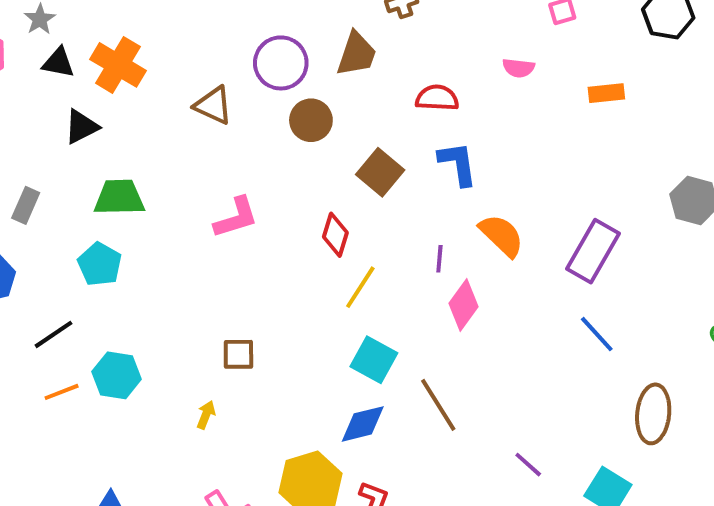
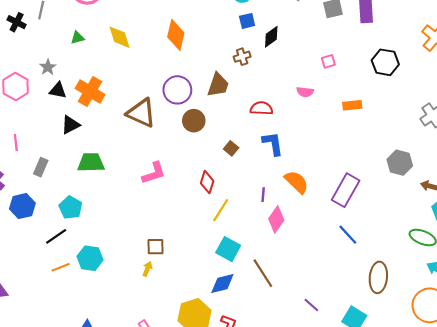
brown triangle: (213, 105) -> (141, 113), size x1.4
brown square: (380, 172) -> (231, 148), size x0.6
cyan pentagon: (100, 264) -> (71, 208), moved
yellow arrow: (206, 415) -> (147, 269), moved

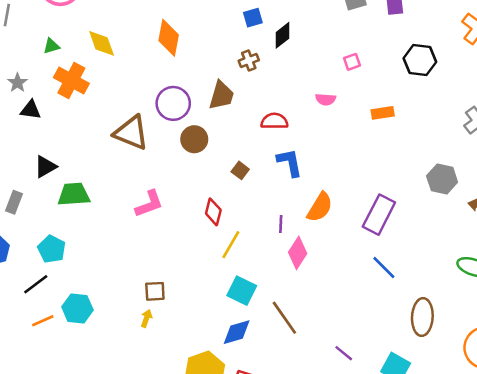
orange cross: (90, 91) -> (71, 80), moved
black triangle: (70, 125) -> (45, 167), moved
orange semicircle: (296, 182) -> (320, 207), turned 80

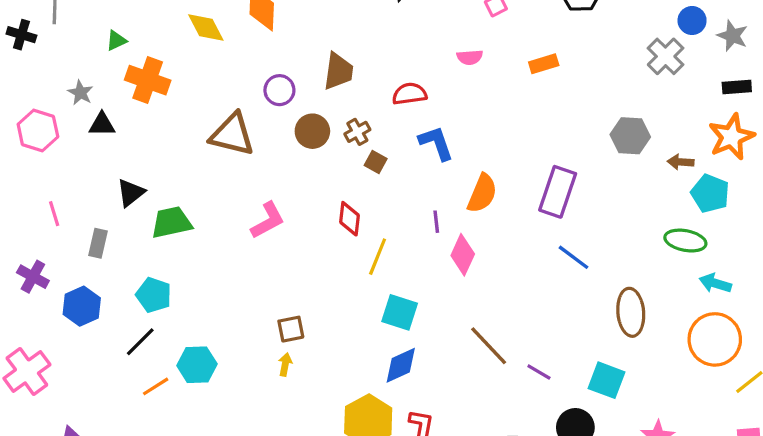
yellow diamond: (102, 43) -> (206, 27), moved
brown cross: (249, 60) -> (357, 132), moved
purple circle: (173, 103) -> (279, 90), size x0.7
brown line: (284, 318) -> (489, 346), moved

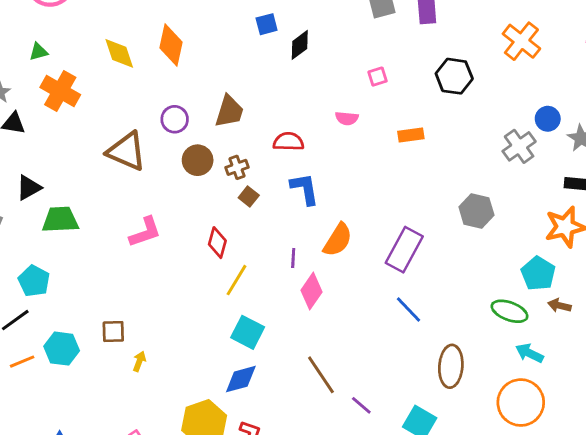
brown arrow: (681, 162) -> (559, 306), moved
brown square: (291, 329) -> (113, 332), moved

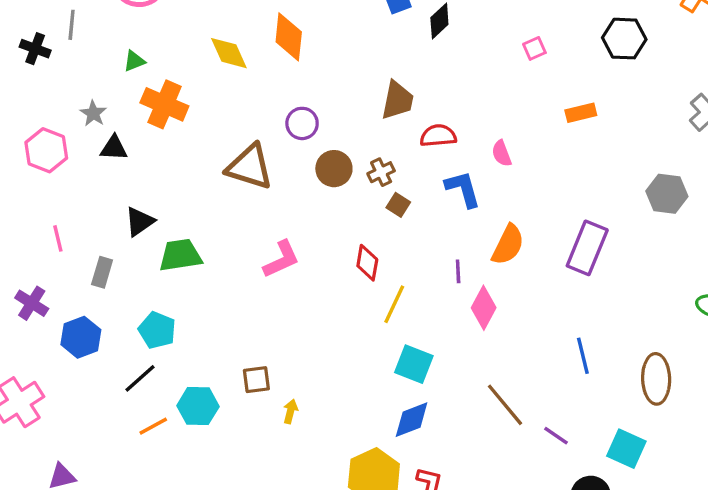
brown trapezoid: (229, 111) -> (397, 100), moved
pink semicircle: (347, 118) -> (502, 153), moved, turned 70
blue line: (409, 310) -> (583, 356), moved, turned 36

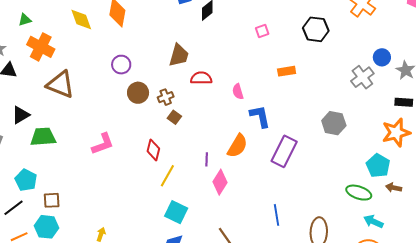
brown triangle: (250, 167) -> (60, 84), moved
blue L-shape: (463, 189) -> (260, 116), moved
brown square: (256, 380) -> (52, 200), moved

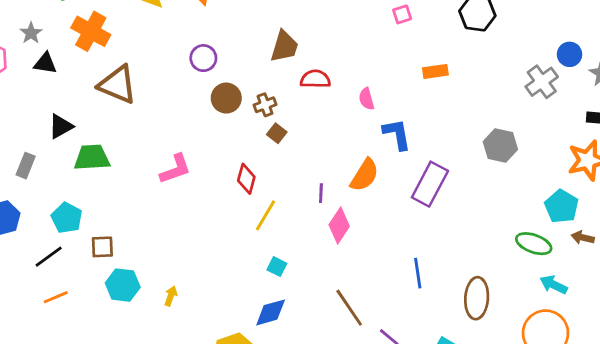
cyan square: (176, 212) -> (277, 267), size x0.6
cyan hexagon: (46, 227) -> (123, 285), moved

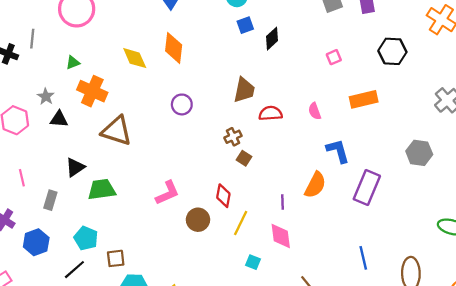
orange rectangle: (435, 71) -> (364, 99), size x1.4
brown circle: (226, 98) -> (198, 220), moved
pink semicircle: (366, 99) -> (315, 111), moved
pink diamond: (339, 225) -> (281, 236), moved, turned -36

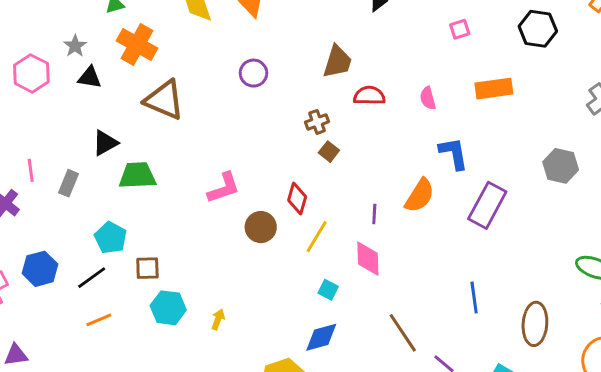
pink line: (22, 178) -> (31, 170), moved
blue hexagon: (36, 242) -> (40, 269), moved

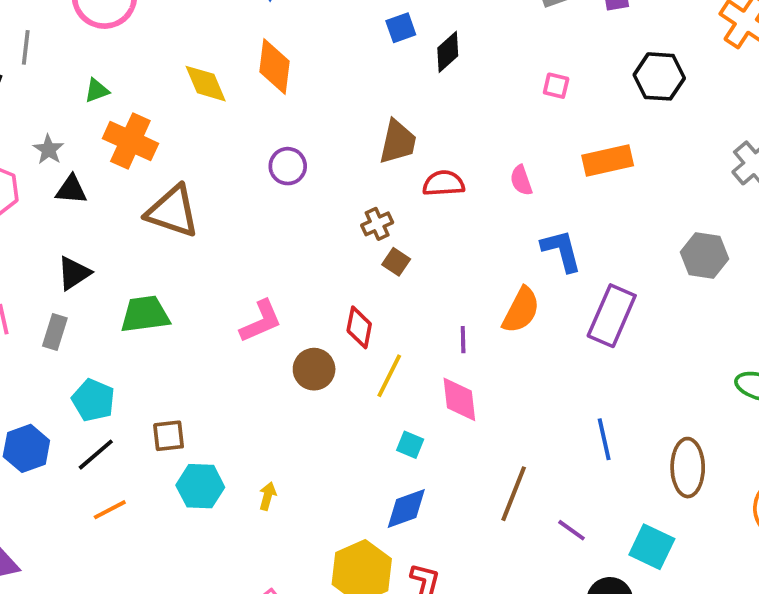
pink square: (460, 29) -> (556, 86), turned 36
black triangle: (105, 143) -> (74, 273), moved
cyan pentagon: (111, 238) -> (93, 400), moved
brown line: (403, 333) -> (514, 494), turned 60

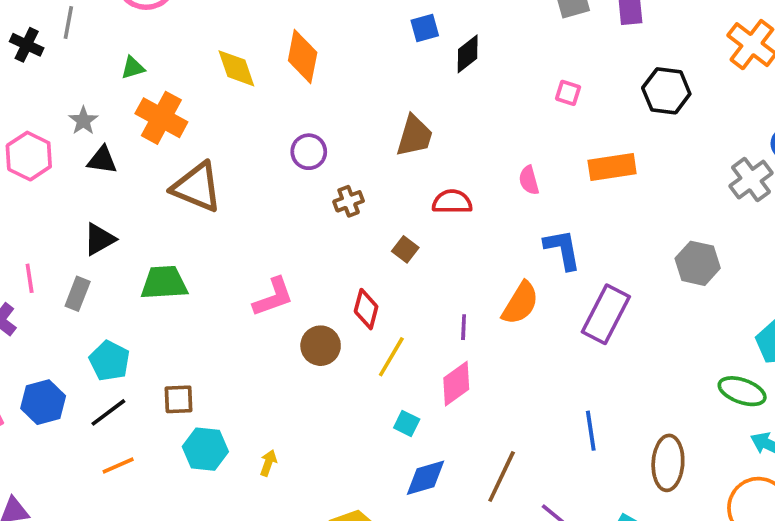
red semicircle: (444, 183) -> (452, 202), moved
brown cross: (377, 224) -> (349, 201), moved
pink diamond: (459, 399) -> (456, 384), turned 57
blue diamond: (406, 508) -> (426, 478), moved

